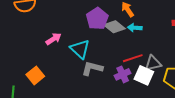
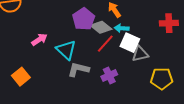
red line: (133, 58) -> (105, 44), moved, turned -30
gray triangle: (153, 63) -> (140, 54), moved
white square: (144, 75) -> (130, 43), moved

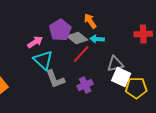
pink arrow: (39, 40) -> (35, 42), moved
white square: (130, 43) -> (121, 77), moved
gray L-shape: (78, 69) -> (55, 79), turned -125

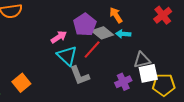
red cross: (143, 34) -> (163, 15), moved, turned -36
red line: (81, 54) -> (92, 50), moved
white square: (121, 77) -> (148, 73), turned -36
purple cross: (85, 85) -> (123, 82), moved

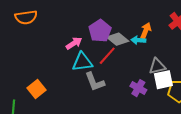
orange arrow: (116, 15) -> (146, 31), moved, turned 56
cyan triangle: (67, 56) -> (82, 62), turned -50
purple cross: (123, 82) -> (138, 88), turned -35

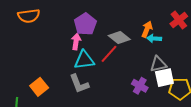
purple pentagon: (100, 31) -> (85, 24), moved
cyan arrow: (138, 40) -> (154, 38), moved
pink arrow: (74, 43) -> (76, 42), turned -49
gray L-shape: (95, 82) -> (79, 84), moved

